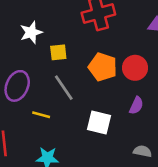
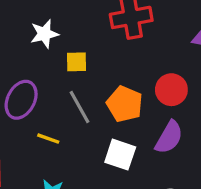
orange pentagon: (103, 67) -> (125, 104), moved
purple semicircle: (136, 105) -> (169, 137), size x1.5

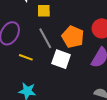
white square: (120, 155) -> (61, 59), moved

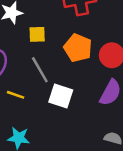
orange pentagon: (73, 37) -> (78, 48), moved

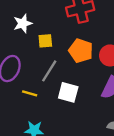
gray line: (40, 70) -> (49, 71), turned 65

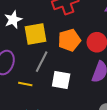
yellow square: (45, 41) -> (36, 34), size x1.6
orange pentagon: (81, 51) -> (69, 40), turned -30

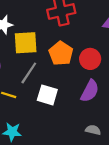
orange pentagon: (69, 40) -> (61, 53), turned -30

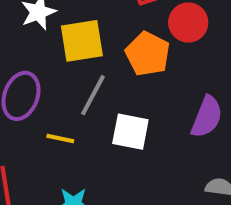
red circle: (90, 59) -> (188, 22), moved

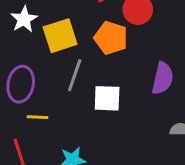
yellow line: (60, 139) -> (38, 117), moved

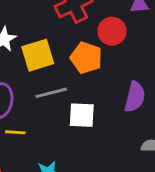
gray line: (75, 75) -> (51, 93), turned 56

